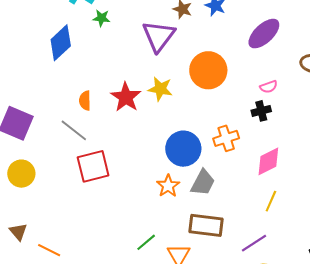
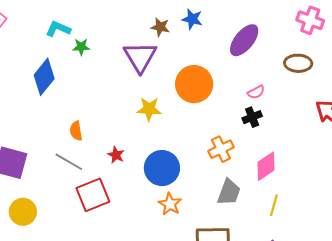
red star: (126, 97) -> (116, 155), moved, size x0.6
blue circle: (183, 149) -> (162, 168), moved
gray trapezoid: (203, 183) -> (229, 192), moved

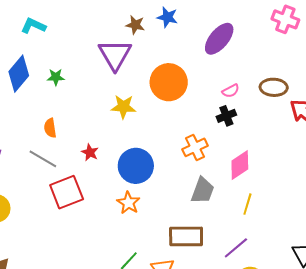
green star: (81, 47) -> (56, 77), moved
brown ellipse: (298, 63) -> (274, 87), moved
orange star: (170, 204) -> (128, 203), moved

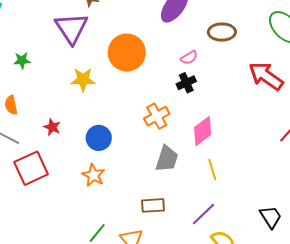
green star: (56, 77) -> (22, 60), moved
brown ellipse: (274, 87) -> (222, 32), moved
blue circle: (136, 166) -> (99, 138), size x0.7
yellow line: (247, 204) -> (212, 170), turned -30
brown rectangle: (186, 236) -> (153, 205), size x0.7

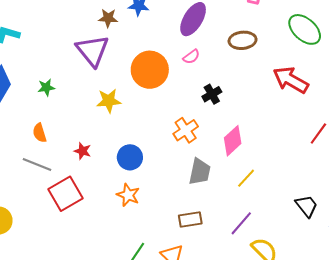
pink semicircle: (189, 58) -> (191, 57), moved
yellow line: (212, 170) -> (246, 178), turned 65
black trapezoid: (271, 217) -> (307, 206), moved

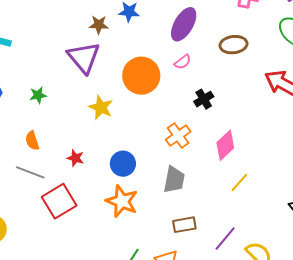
yellow star: (109, 101) -> (101, 107), turned 30
gray trapezoid: (200, 172) -> (174, 180), moved
orange star: (128, 195) -> (122, 201), size x1.4
purple line: (241, 223) -> (225, 238), moved

